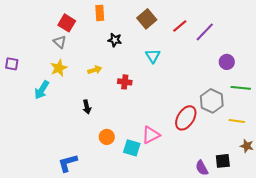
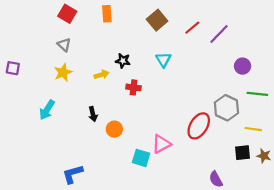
red square: (67, 23) -> (67, 14), moved
black star: (115, 40) -> (123, 61), moved
cyan arrow: (42, 90) -> (47, 110), moved
orange circle: (107, 137) -> (114, 129), moved
black square: (223, 161) -> (243, 153), moved

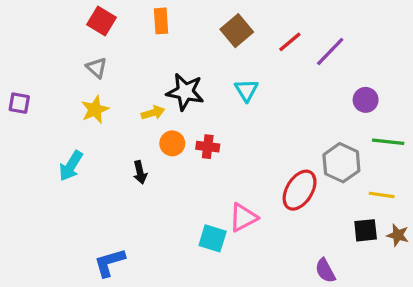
black star: (123, 61) -> (185, 92), size x1.6
red cross: (134, 87) -> (208, 147), moved
orange circle: (114, 129) -> (172, 143), moved

